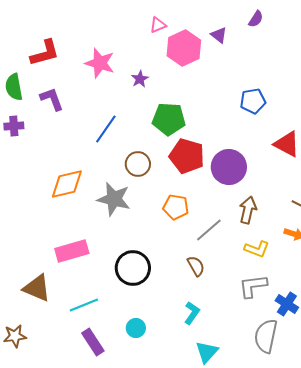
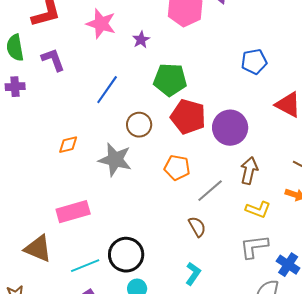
orange diamond: (67, 184) -> (68, 145), size x0.6
black circle: (133, 268) -> (126, 255), moved

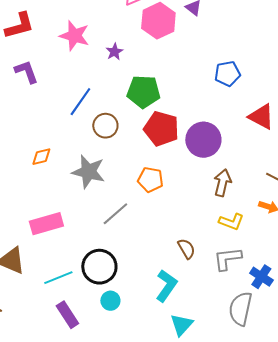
brown circle: (139, 125) -> (105, 126), moved
gray line: (210, 191) -> (115, 214), moved
brown semicircle: (197, 227) -> (186, 249), moved
cyan L-shape: (193, 274) -> (166, 286), size x1.4

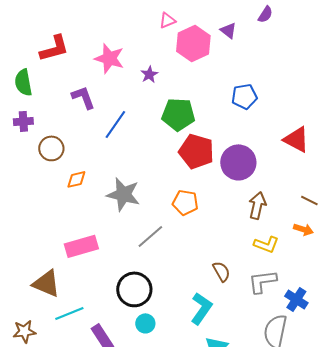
purple L-shape: (26, 72) -> (83, 97), moved
blue pentagon: (227, 74) -> (244, 96), moved
brown circle: (105, 126) -> (51, 148), moved
cyan line: (58, 278) -> (69, 313), moved

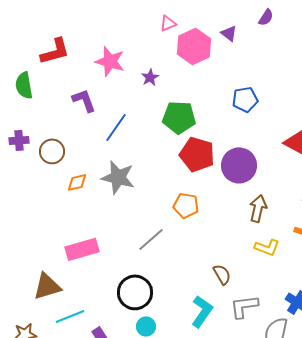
purple cross: (23, 121) -> (19, 140), moved
gray star: (123, 194) -> (118, 177), moved
gray L-shape: (262, 281) -> (244, 306), moved
brown triangle: (46, 283) -> (47, 286), turned -40

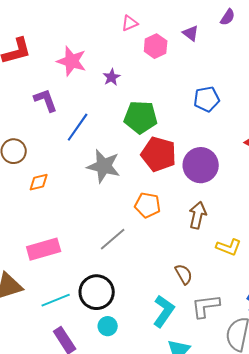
pink hexagon: (194, 46) -> (156, 46), size x0.7
gray star: (118, 177) -> (104, 166), moved
brown arrow: (258, 208) -> (198, 215), moved
cyan line: (70, 316) -> (56, 300), moved

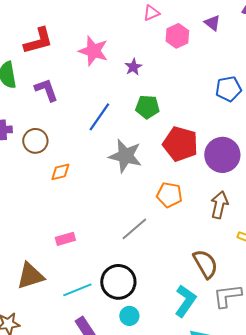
purple L-shape: (46, 100) -> (46, 90), moved
green pentagon: (141, 117) -> (147, 107), moved, size x0.7
pink rectangle: (44, 249) -> (65, 239), size x0.6
brown semicircle: (184, 274) -> (205, 264), size x1.4

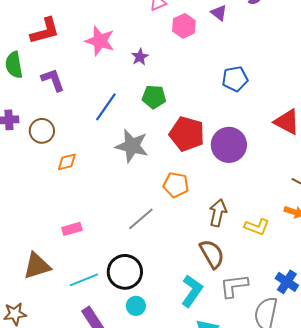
brown arrow: (219, 205) -> (218, 213), moved

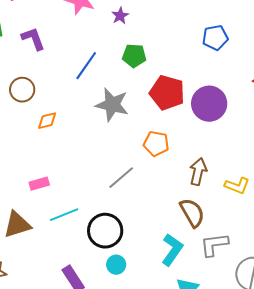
pink rectangle: (72, 229) -> (39, 184), moved
cyan line: (84, 280) -> (64, 215), moved

